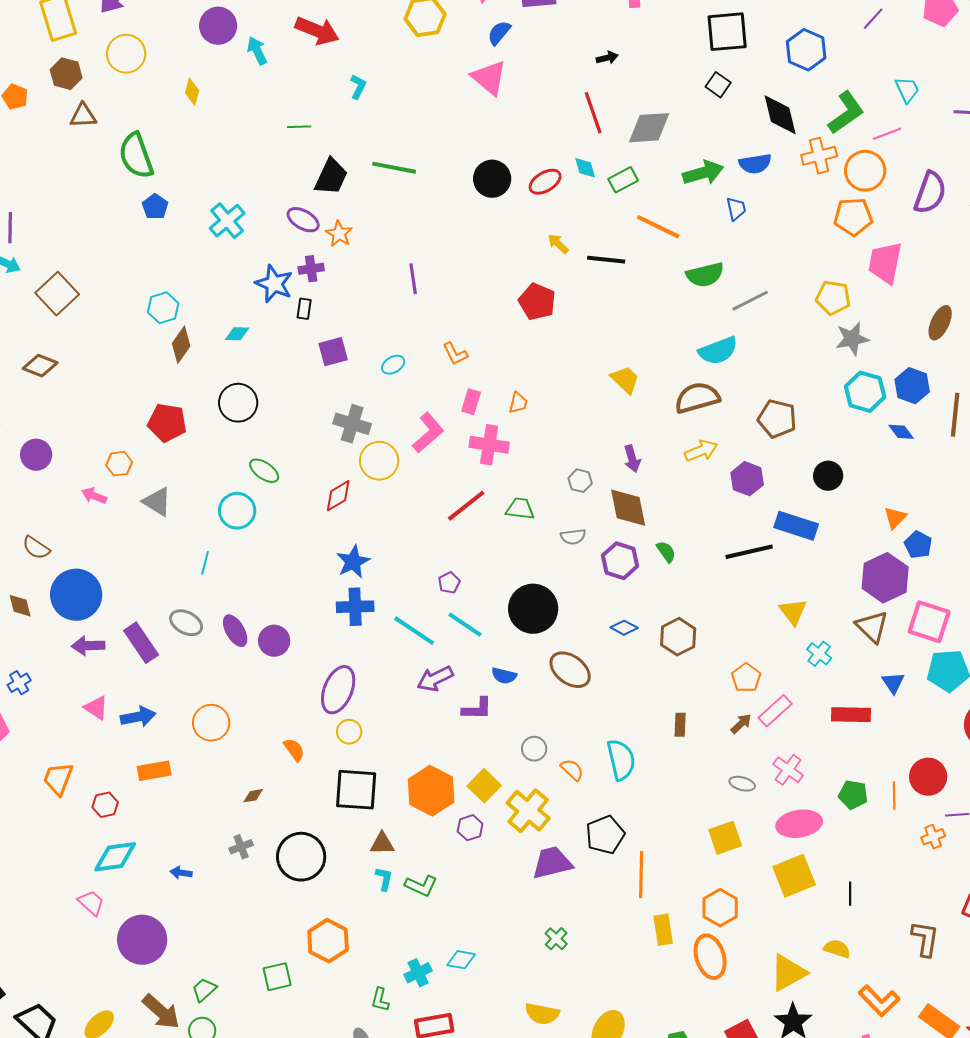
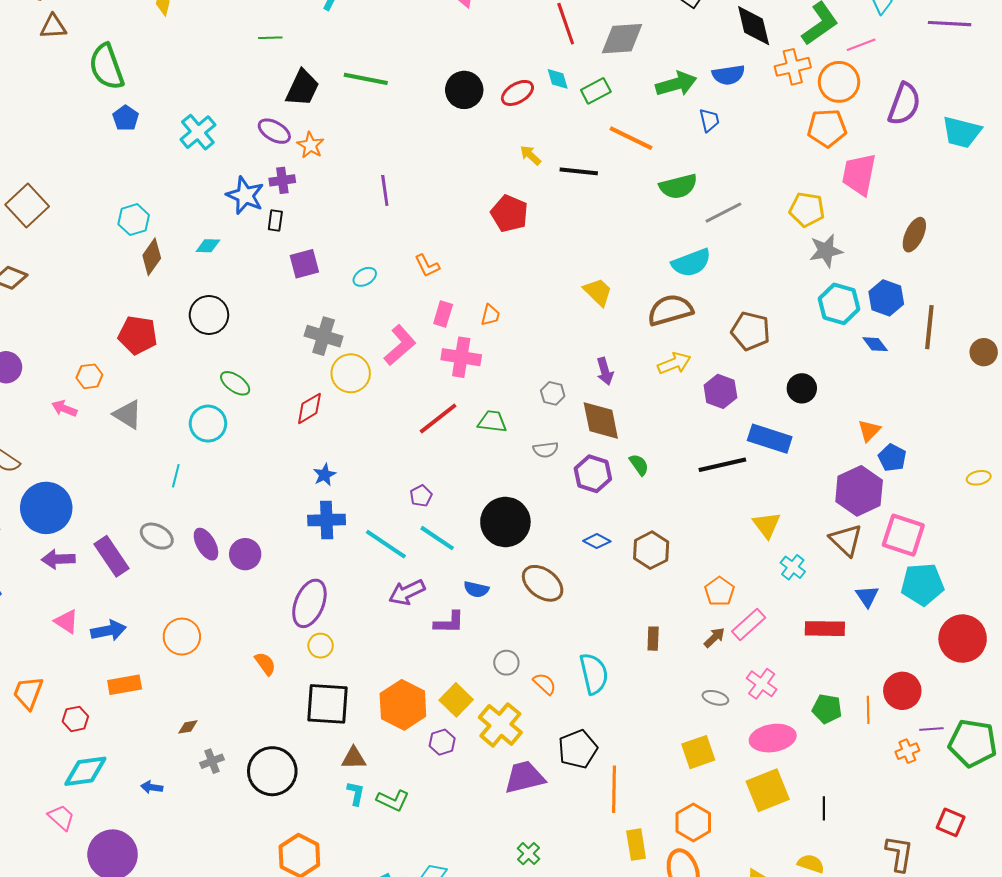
blue star: (353, 562) -> (325, 475), size x0.7
brown diamond: (253, 796) -> (188, 727), moved

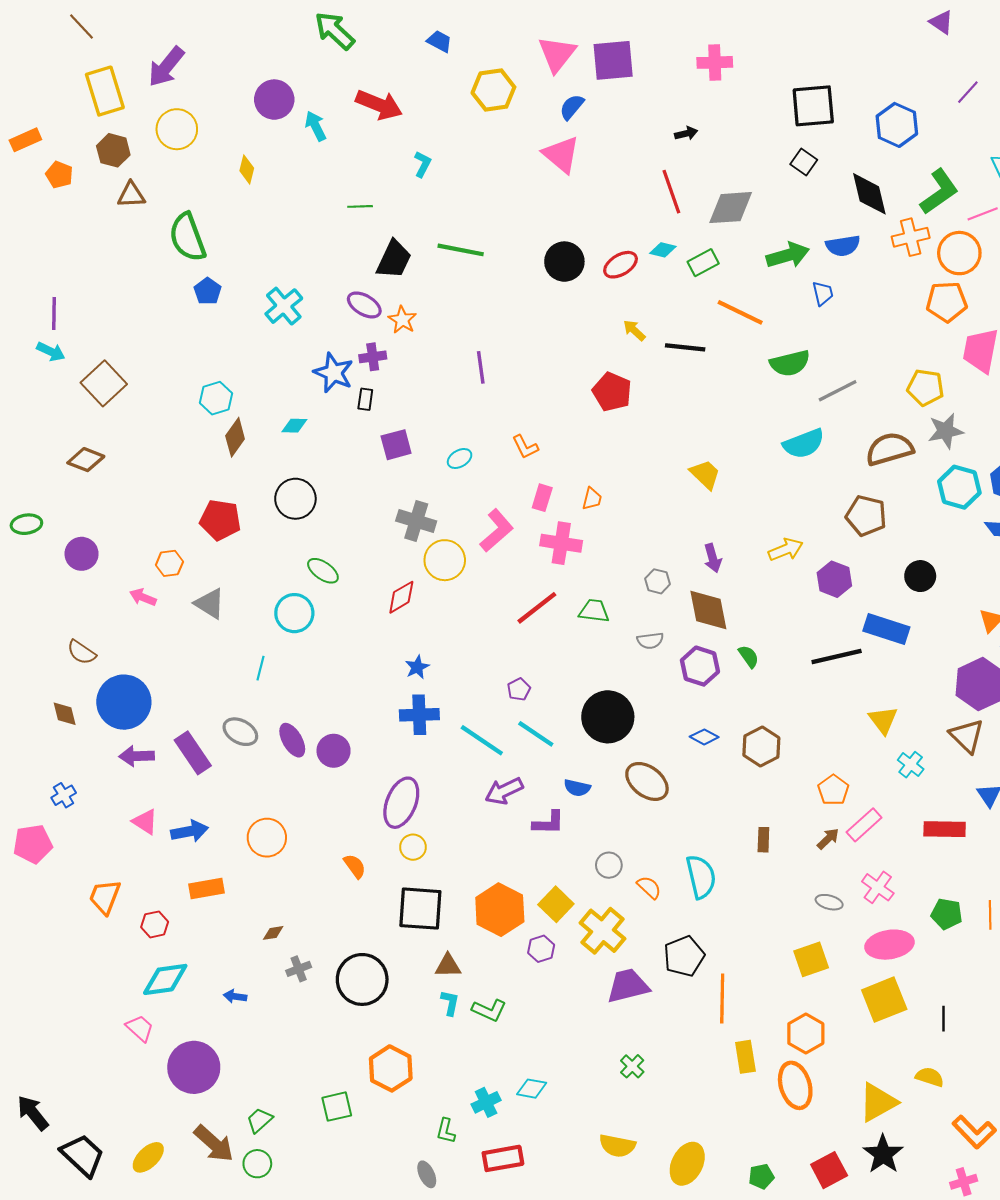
cyan diamond: (558, 79) -> (663, 250), turned -60
brown semicircle: (670, 310) -> (889, 449), moved

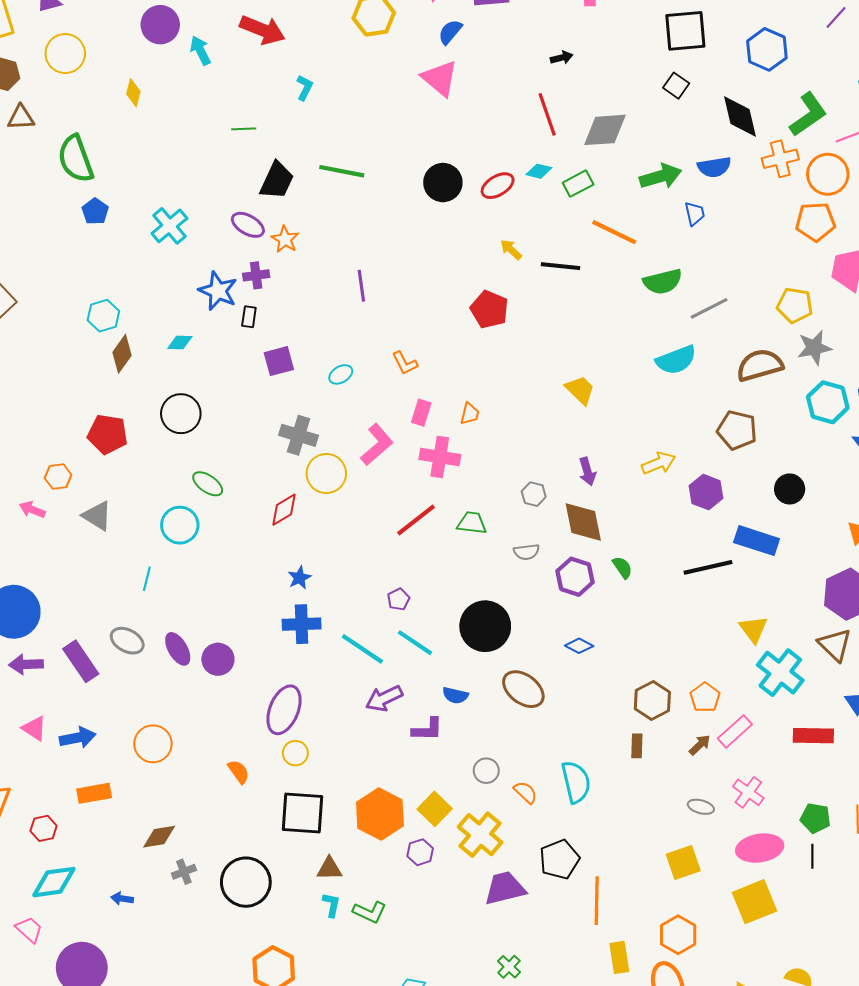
brown hexagon: (761, 747) -> (652, 700), moved
cyan cross: (911, 765) -> (780, 673), size x1.8
brown diamond: (273, 933) -> (159, 837), size x1.6
black line: (943, 1019) -> (812, 856), moved

